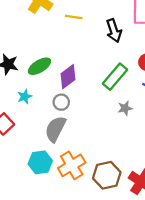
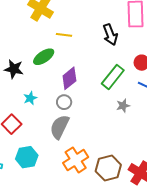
yellow line: (74, 17) -> (64, 35), moved
green ellipse: (40, 66) -> (44, 57), moved
cyan hexagon: (40, 162) -> (27, 157), moved

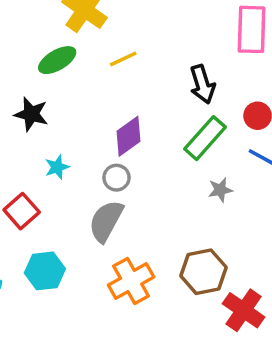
yellow line: (64, 35) -> (123, 59), turned -35
black arrow: (110, 35) -> (202, 84), moved
green ellipse: (44, 57) -> (57, 60), moved
brown hexagon: (108, 168) -> (204, 272), moved

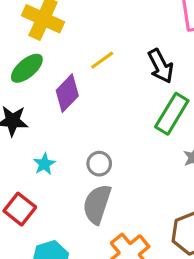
yellow line: (123, 59) -> (102, 60), moved
purple diamond: (128, 136) -> (67, 93), moved

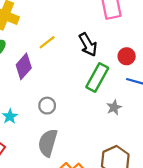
gray circle: (99, 164) -> (47, 106), moved

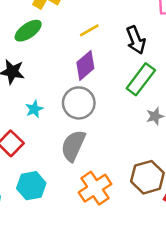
purple diamond: (24, 66) -> (85, 65), moved
gray circle: (47, 106) -> (79, 103), size x1.6

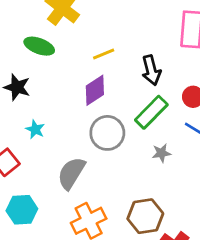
green ellipse: (28, 31) -> (39, 46), turned 48
gray circle: (79, 103) -> (107, 133), moved
cyan star: (34, 109) -> (35, 129), turned -30

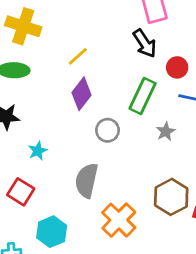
black arrow: (151, 70) -> (145, 43), moved
cyan star: (35, 129) -> (38, 151), turned -30
gray circle: (107, 133) -> (108, 130), size x0.7

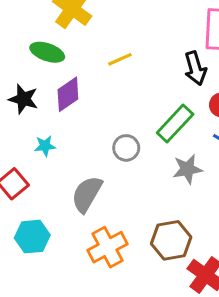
purple diamond: (81, 94) -> (68, 94), moved
gray star: (166, 132) -> (187, 169), size x1.4

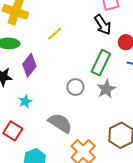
gray star: (187, 169) -> (106, 89), moved
gray semicircle: (87, 194) -> (60, 123), turned 110

